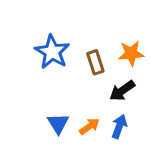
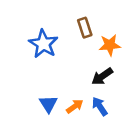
brown rectangle: (95, 62) -> (85, 28), moved
blue arrow: (119, 126) -> (100, 106), turned -54

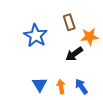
black arrow: (102, 76) -> (74, 54), moved
orange arrow: (75, 106) -> (61, 87), turned -64

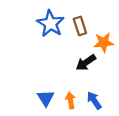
blue star: (36, 36) -> (50, 24), moved

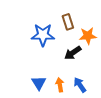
blue star: (50, 24) -> (43, 35), moved, turned -30

